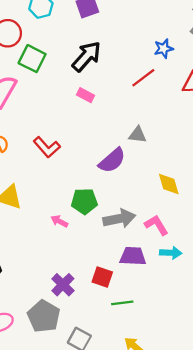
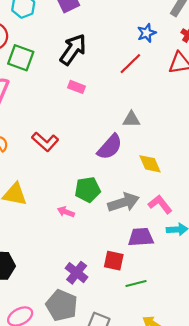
yellow diamond: (169, 184) -> (150, 164), moved

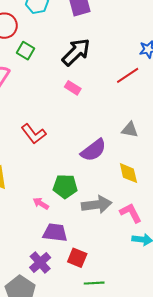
green square: (21, 58) -> (25, 51), size x0.7
gray triangle: (131, 119) -> (130, 130), moved
purple trapezoid: (141, 237) -> (55, 233), moved

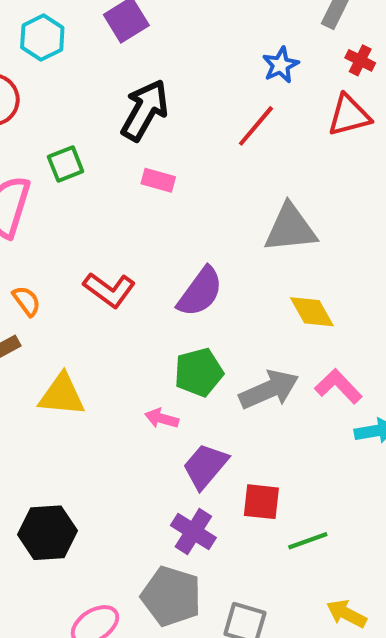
green square: (25, 51) -> (66, 164), moved, turned -36
gray triangle: (130, 130) -> (290, 228), size x1.6
purple semicircle: (93, 150) -> (200, 292), moved
purple trapezoid: (55, 233) -> (205, 466), turned -40

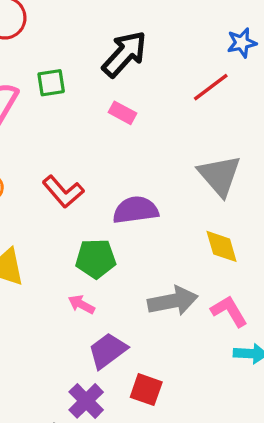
gray triangle: (290, 228) -> (220, 176), turned 42
purple semicircle: (200, 292) -> (136, 210), turned -147
green pentagon: (199, 372) -> (96, 259), moved

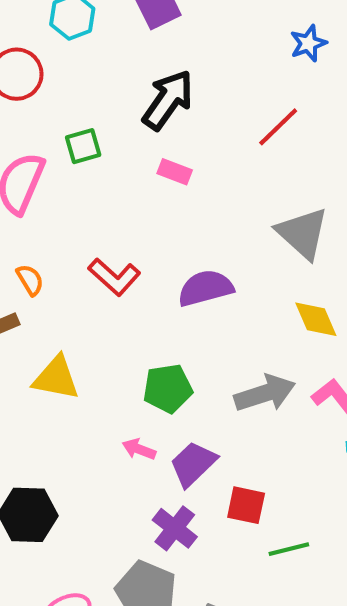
blue star: (242, 43) -> (308, 43), moved
green pentagon: (96, 259) -> (168, 388), moved
pink arrow: (81, 304) -> (139, 449), moved

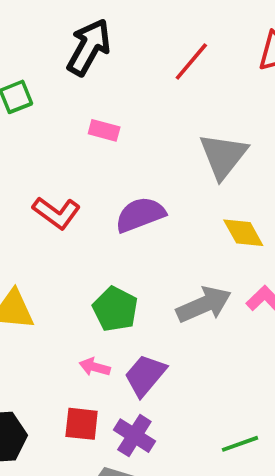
pink rectangle: (175, 172) -> (104, 130), moved
gray triangle: (303, 233) -> (223, 156), turned 32
green pentagon: (168, 388) -> (115, 309), turned -30
red square: (246, 505) -> (82, 424), moved

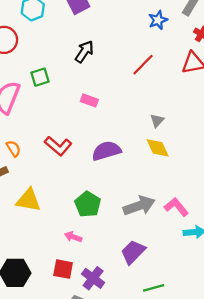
black arrow: (89, 47) -> (84, 52), size x0.7
gray triangle: (223, 156) -> (157, 121), size x0.5
yellow diamond: (243, 233) -> (158, 148), moved
purple trapezoid: (145, 375) -> (133, 252), moved

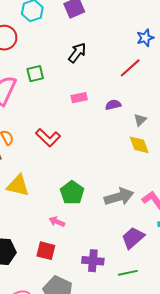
blue star: (158, 20) -> (145, 38), moved
pink rectangle: (89, 100) -> (79, 98), turned -35
purple semicircle: (106, 151) -> (113, 105), moved, size x0.6
purple trapezoid: (133, 252) -> (133, 238), moved
purple cross: (93, 278) -> (93, 261), moved, turned -35

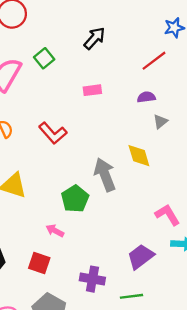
green square: (35, 74) -> (44, 58), turned -30
purple semicircle: (113, 105) -> (146, 97), moved
yellow diamond: (139, 145) -> (139, 156), moved
gray arrow: (119, 197) -> (105, 175), moved, turned -100

